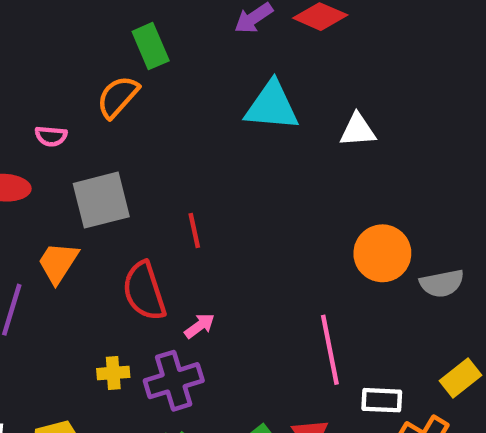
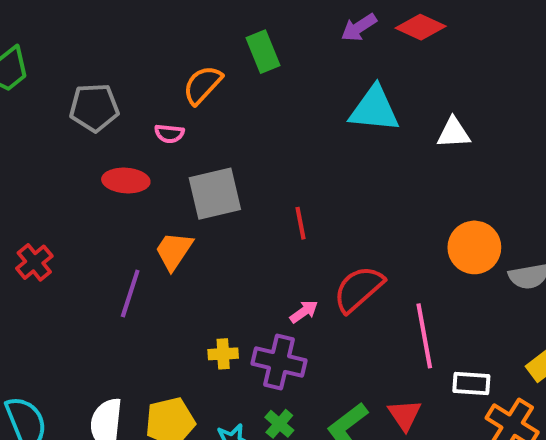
orange semicircle: (118, 97) -> (202, 85), moved
red semicircle: (144, 291) -> (359, 289), moved, turned 66
purple cross: (174, 381) -> (279, 362), turned 30

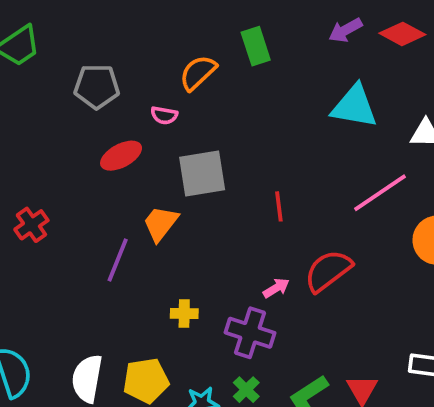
red ellipse: (126, 181) -> (121, 156), turned -36
pink line: (424, 336) -> (380, 193), moved, turned 62
yellow cross: (223, 354) -> (184, 313), moved

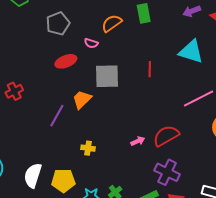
gray pentagon: (97, 86) -> (58, 24), turned -30
red line: (279, 206) -> (150, 69), moved
purple cross: (250, 333) -> (167, 172), moved

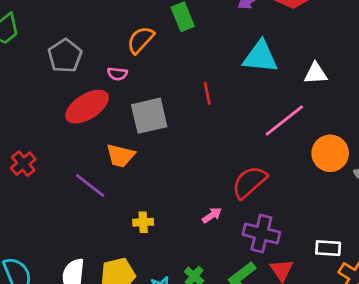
red ellipse: (66, 61) -> (87, 107), size x1.4
orange trapezoid: (82, 99) -> (121, 156), turned -110
purple line: (57, 116) -> (90, 185), turned -70
pink arrow: (138, 141) -> (212, 215), moved

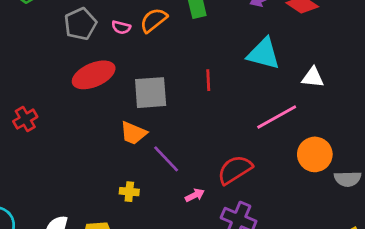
pink semicircle: (117, 74) -> (121, 27), moved
orange trapezoid: (121, 156) -> (133, 133), moved
purple line: (90, 185) -> (166, 159), moved

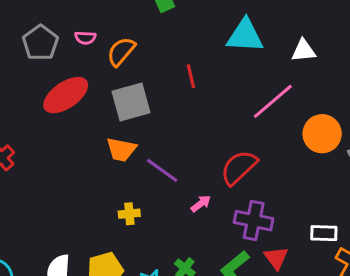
orange semicircle: (154, 20) -> (121, 51), moved

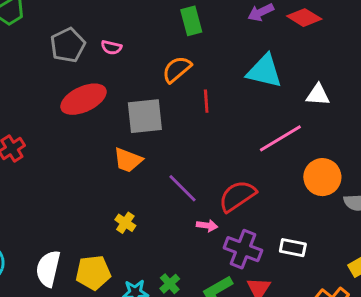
orange semicircle: (121, 51) -> (177, 69), moved
purple line: (162, 170) -> (182, 188), moved
pink arrow: (201, 204) -> (207, 225), moved, turned 36
yellow cross: (129, 214) -> (125, 223), turned 30
white rectangle: (324, 233) -> (293, 248), moved

